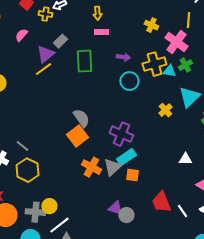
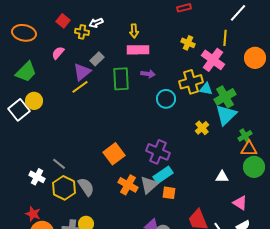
pink rectangle: (101, 32) -> (138, 50), size x1.5
purple arrow: (123, 57) -> (148, 74), moved
green cross: (185, 65) -> (225, 97), moved, size x1.5
gray semicircle: (81, 118) -> (86, 187), moved

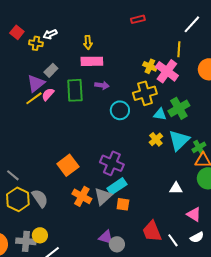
yellow cross: (188, 43) -> (150, 66), moved
pink semicircle: (58, 53) -> (48, 94), moved
cyan triangle: (206, 89) -> (160, 114), moved
cyan triangle: (226, 115) -> (179, 140), moved

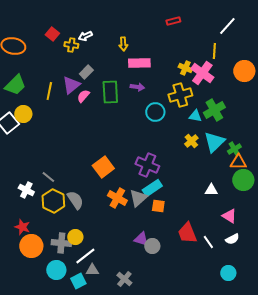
pink rectangle: (92, 61) -> (139, 63), moved
yellow line: (34, 98) -> (49, 91), moved, turned -42

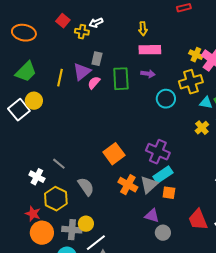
yellow arrow: (123, 44) -> (143, 29), moved
gray rectangle: (86, 72) -> (97, 59), turned -32
yellow hexagon: (53, 201) -> (56, 199), moved
purple triangle: (141, 239) -> (152, 216), moved

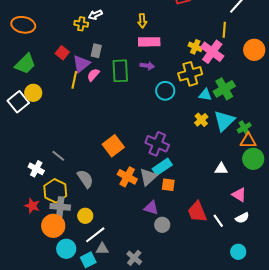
red square: (63, 21) -> (62, 53), moved
yellow line: (60, 78) -> (74, 80), moved
gray cross: (72, 230) -> (60, 207), moved
orange circle: (42, 233) -> (53, 226), moved

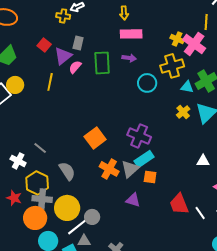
yellow line: (74, 80) -> (50, 82), moved
yellow circle: (85, 216) -> (67, 208), size x1.6
gray circle: (162, 225) -> (92, 217), moved

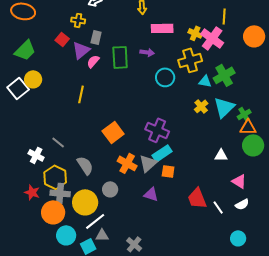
yellow cross: (63, 16) -> (78, 20), moved
pink rectangle: (131, 34) -> (162, 28), moved
yellow line: (50, 82) -> (81, 94), moved
gray circle: (92, 217) -> (110, 189), moved

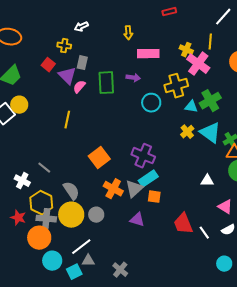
yellow cross: (195, 33) -> (186, 50), moved
purple triangle: (81, 50) -> (67, 76), turned -36
cyan triangle: (224, 107) -> (210, 133), turned -40
yellow circle: (85, 202) -> (71, 215), moved

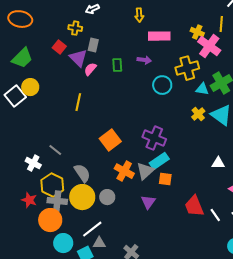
green rectangle: (106, 83) -> (117, 65), size x0.6
purple triangle: (137, 220) -> (148, 202), turned 49

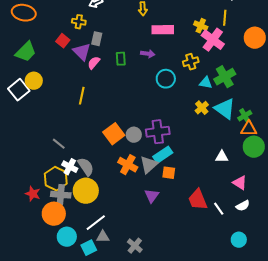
yellow cross: (187, 68) -> (191, 62), size x0.7
purple cross: (154, 138) -> (158, 132), turned -30
white cross: (33, 163) -> (70, 167), moved
gray circle: (107, 197) -> (134, 135), moved

